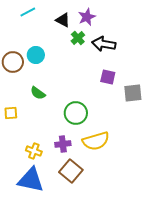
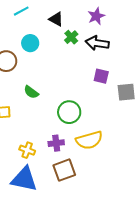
purple star: (87, 17) -> (96, 16), moved
cyan circle: (36, 55) -> (30, 43), moved
brown square: (71, 171) -> (64, 170), turned 30

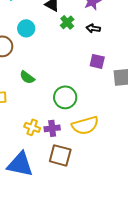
black arrow: (97, 43) -> (93, 28), size x0.6
yellow cross: (27, 150) -> (32, 127), moved
brown square: (64, 170) -> (60, 155), turned 35

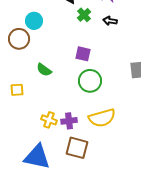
cyan circle: (26, 28) -> (34, 21), moved
purple square: (97, 61) -> (83, 54), moved
green circle: (65, 97) -> (90, 81), moved

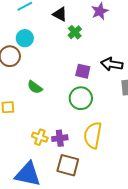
black arrow: (110, 21) -> (112, 64), moved, size x1.5
purple square: (83, 54) -> (83, 71), moved
yellow semicircle: (102, 118) -> (93, 135), turned 116

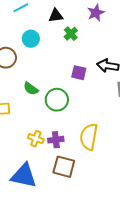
black triangle: (60, 14) -> (56, 16), turned -35
cyan circle: (25, 38) -> (31, 39), moved
green circle: (81, 98) -> (57, 100), moved

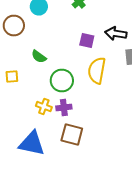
green circle: (57, 100) -> (62, 80), moved
yellow semicircle: (89, 137) -> (97, 70), moved

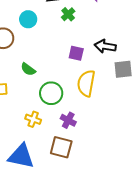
purple cross: (64, 108) -> (68, 120), moved, turned 35

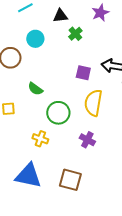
purple cross: (68, 120) -> (87, 140), moved
brown square: (61, 147) -> (70, 180), moved

